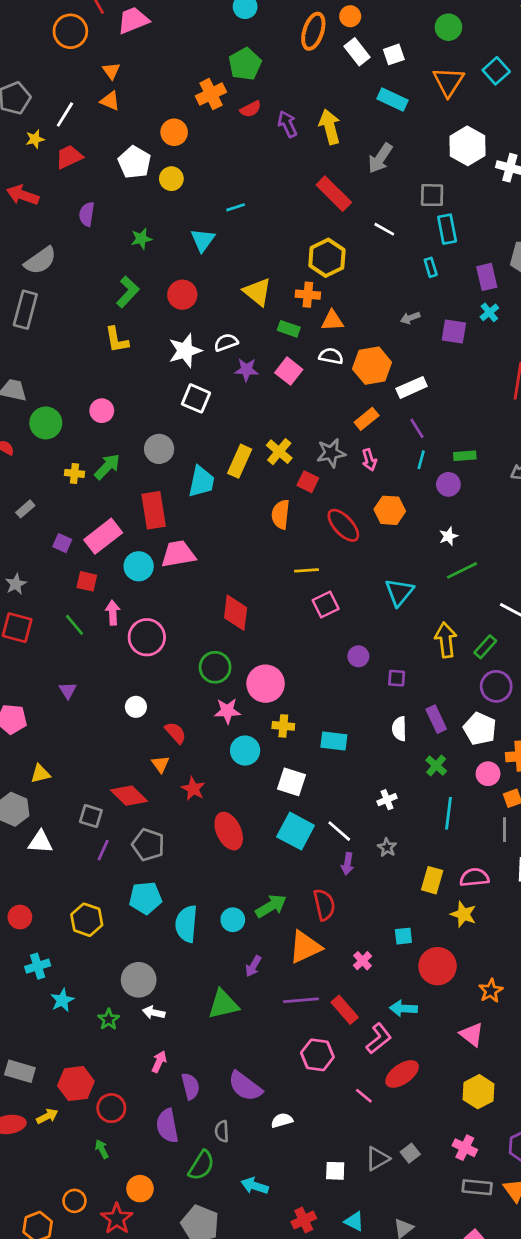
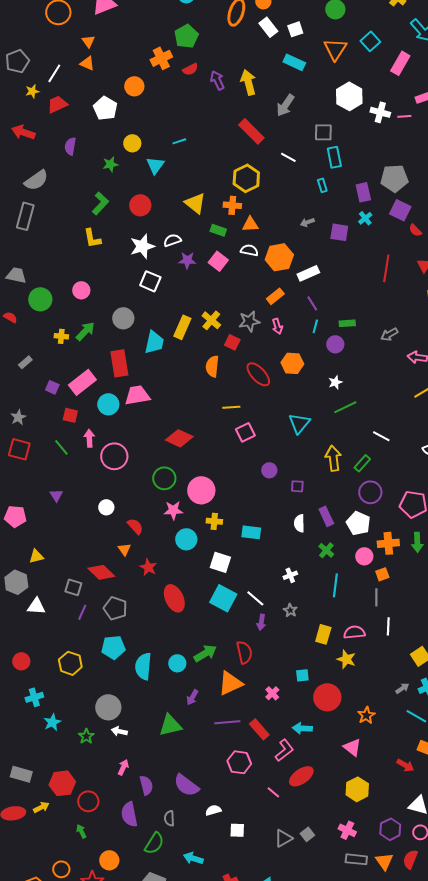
yellow circle: (171, 179) -> (132, 143), moved
red diamond: (236, 613) -> (179, 438), turned -72
white square: (335, 1171) -> (237, 830), moved

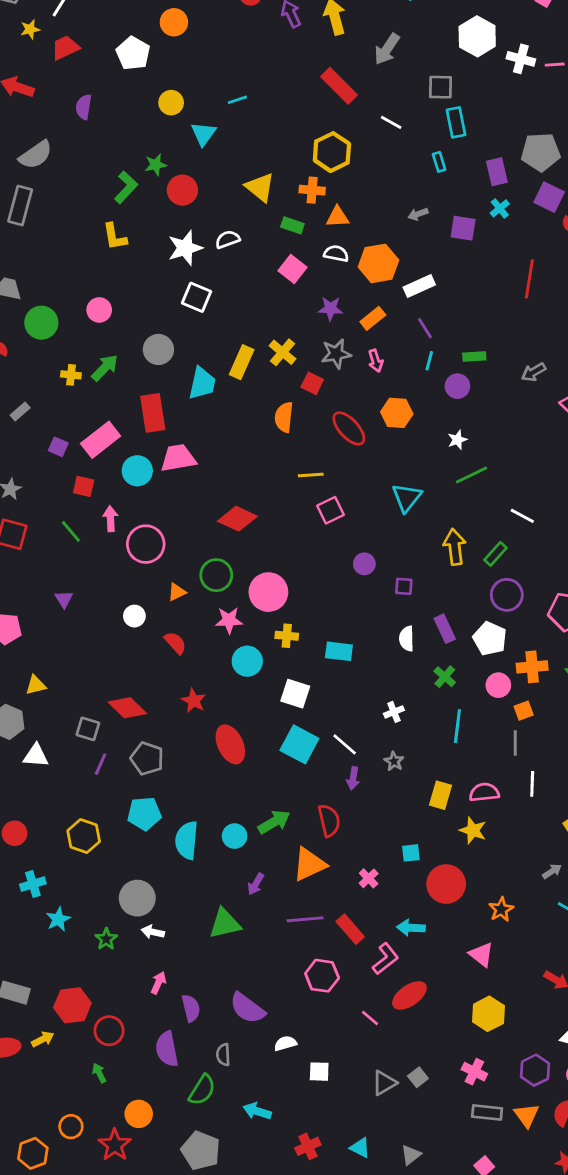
green star: (110, 164) -> (156, 165), moved
purple star: (187, 260) -> (330, 309), moved
orange triangle: (124, 549) -> (177, 592), moved, turned 40

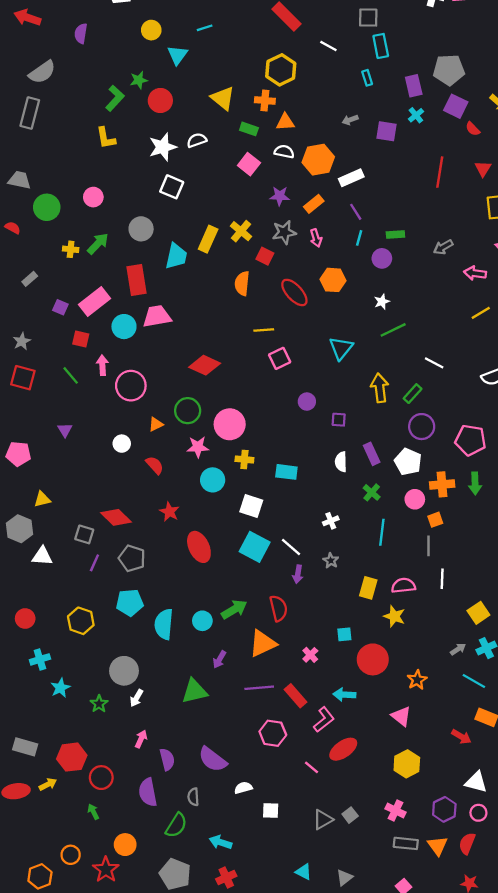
white arrow: (153, 932) -> (136, 698), turned -72
red cross: (308, 1146) -> (226, 878), moved

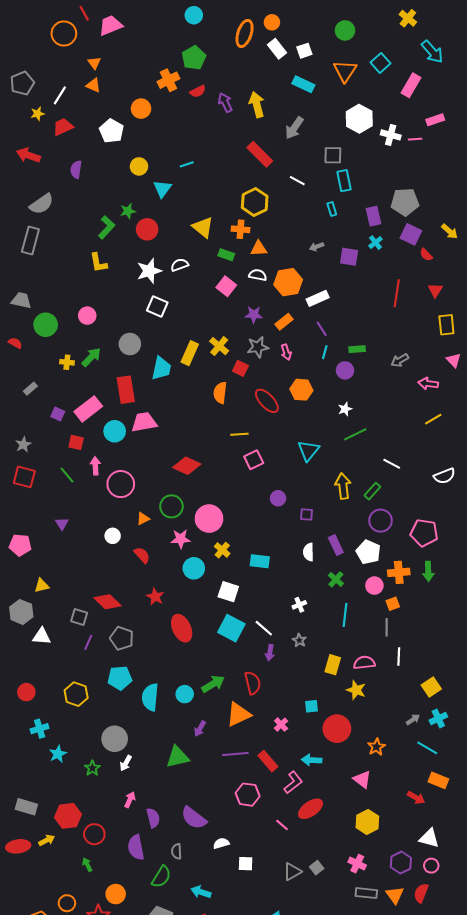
yellow cross: (244, 459) -> (222, 550), turned 35

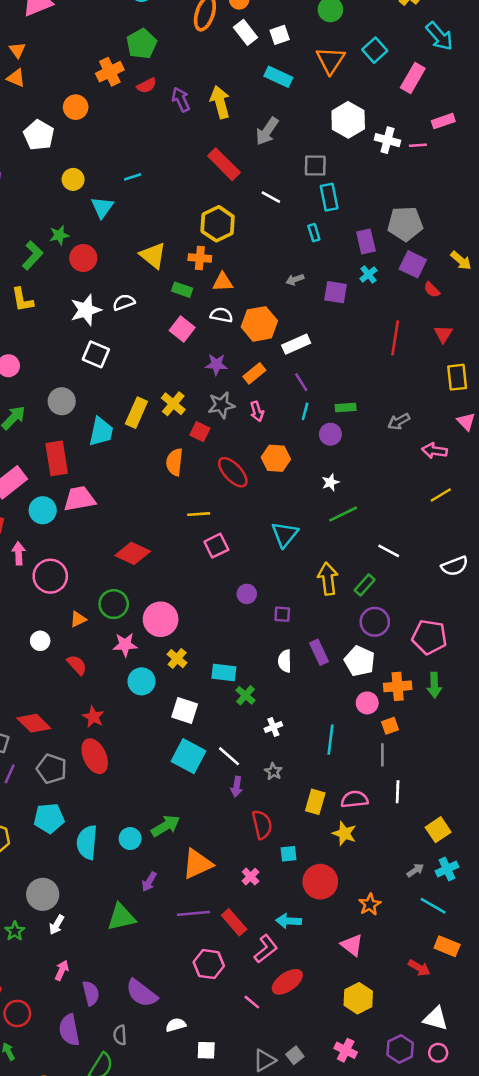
green cross: (336, 579) -> (245, 695), moved
red ellipse: (182, 628) -> (95, 756), moved
red semicircle: (253, 683) -> (262, 825), moved

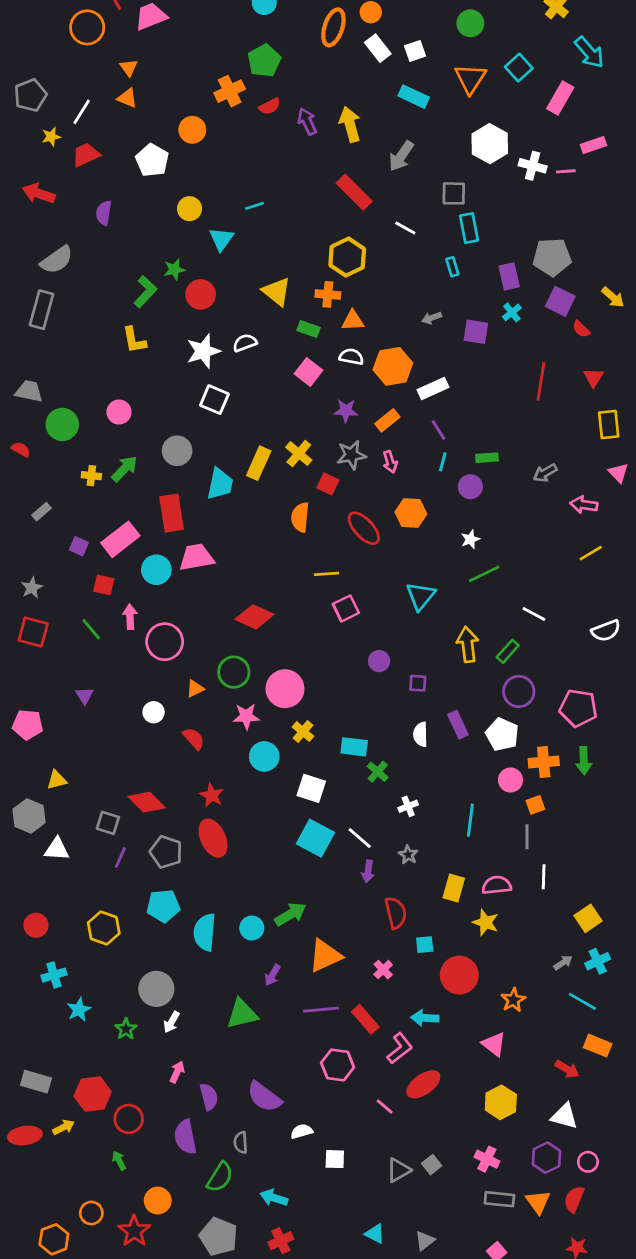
white triangle: (436, 1019) -> (564, 1116), moved

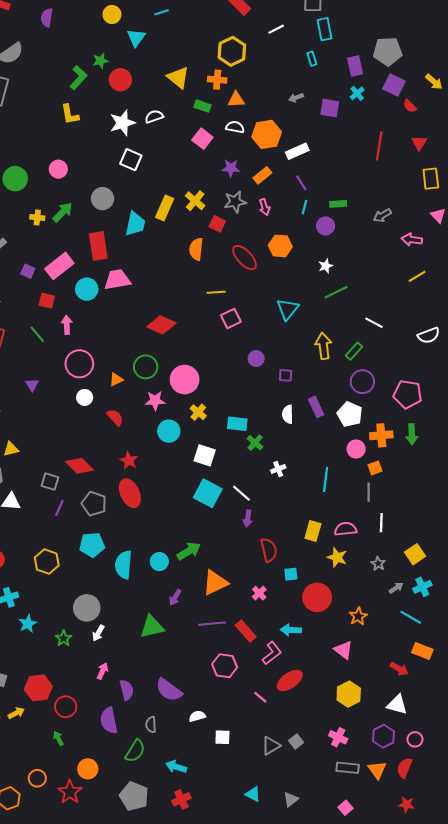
white line: (405, 228) -> (276, 29), turned -56
pink circle: (165, 642) -> (79, 364), moved
gray star: (408, 855) -> (378, 564), moved

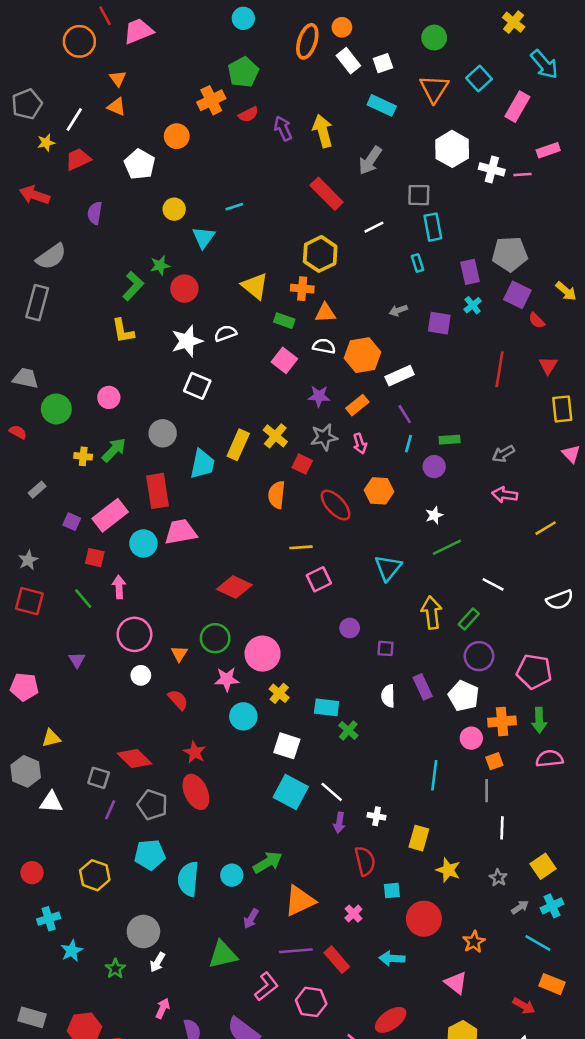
pink arrow: (412, 240) -> (505, 495), moved
orange triangle: (116, 380) -> (179, 654), turned -32
white cross: (278, 469) -> (377, 816), moved, turned 32
pink semicircle: (346, 529) -> (549, 759), moved
pink L-shape: (272, 653) -> (266, 987), moved

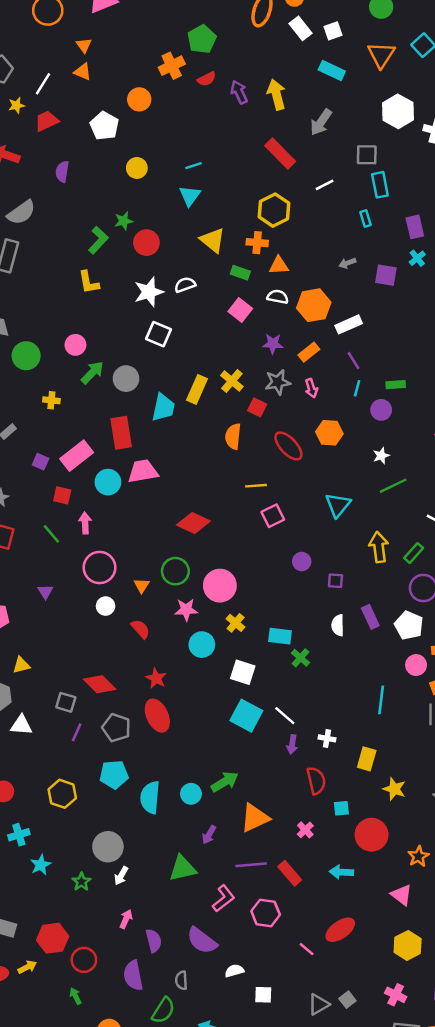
cyan triangle: (204, 237) -> (190, 196), moved
green arrow: (114, 450) -> (92, 373), moved

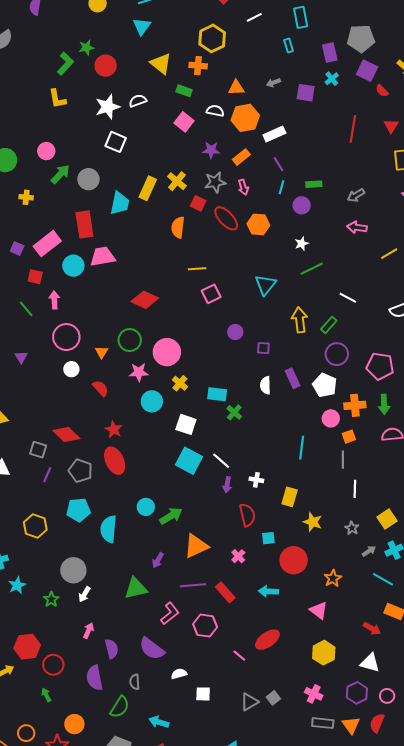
orange triangle: (279, 265) -> (236, 88), moved
red ellipse: (288, 446) -> (226, 218), moved
cyan circle: (191, 794) -> (146, 507), moved

